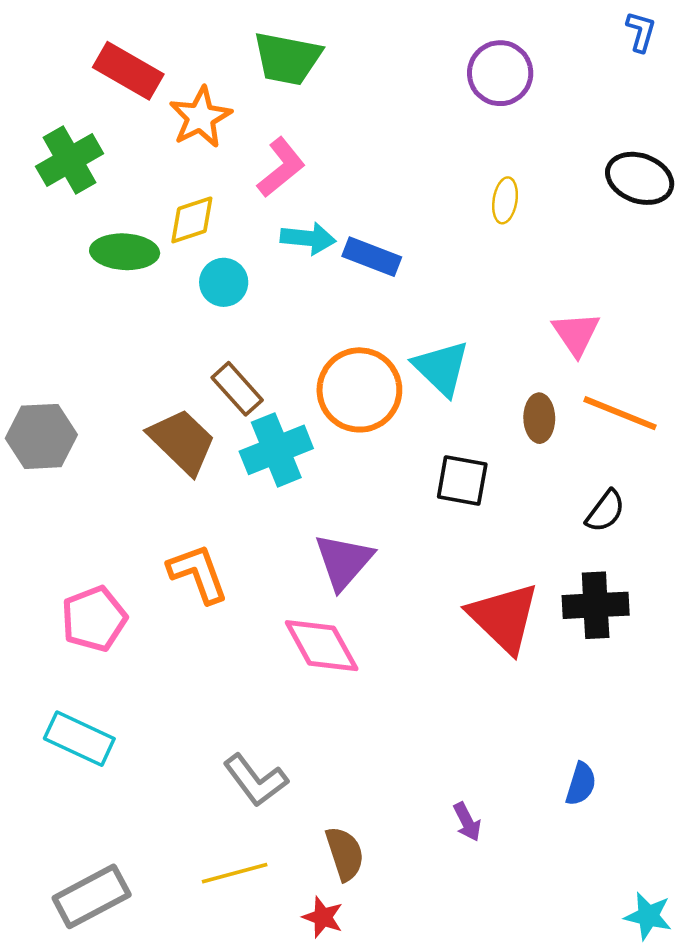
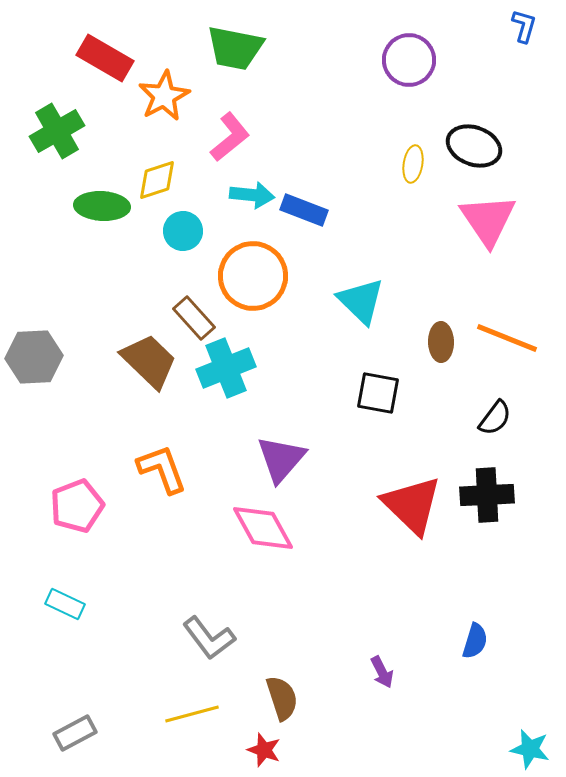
black ellipse: (640, 178) -> (474, 146), moved
pink triangle: (576, 334) -> (488, 220), moved, size x1.4
orange circle: (359, 390) -> (253, 276), moved
cyan rectangle: (79, 739) -> (65, 604), size x0.7
gray rectangle: (92, 896) -> (75, 733), size x0.7

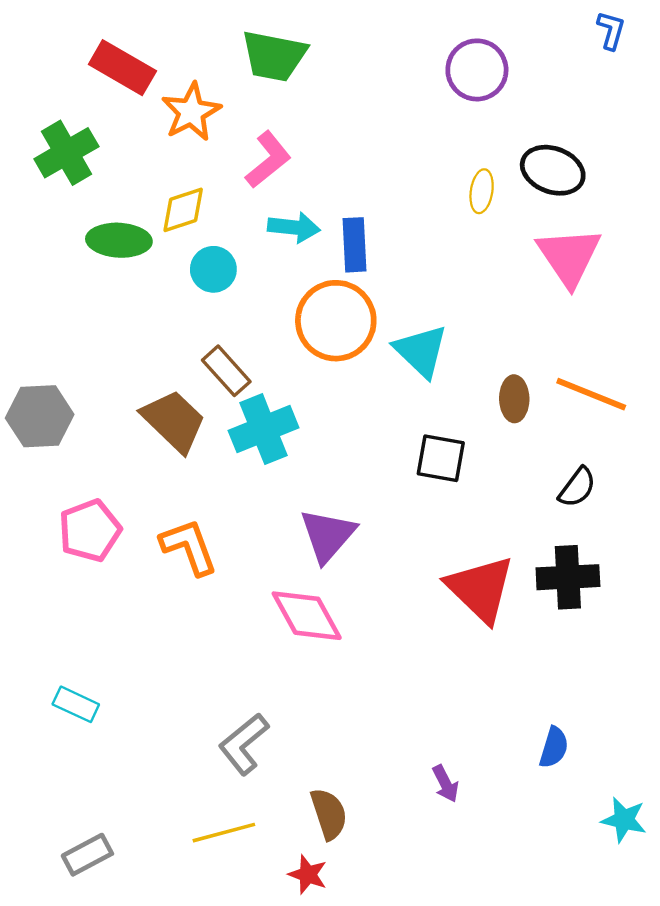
blue rectangle: (304, 210) -> (354, 245), turned 66
orange circle: (253, 276) -> (336, 321), moved
pink pentagon: (77, 506) -> (90, 531), moved
gray L-shape: (209, 638) -> (244, 744), turned 88
cyan star: (530, 749) -> (624, 820), moved

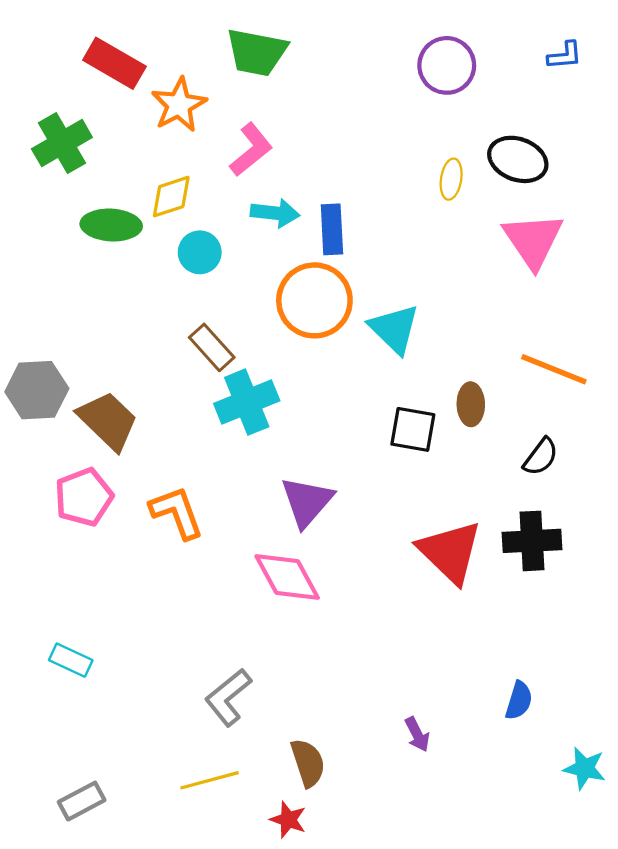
blue L-shape: (611, 30) -> (565, 56), moved, turned 69
brown ellipse: (514, 399) -> (471, 404), moved
brown trapezoid: (174, 421) -> (108, 421), moved

